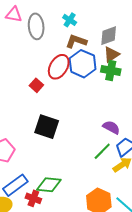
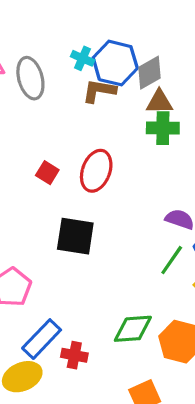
brown triangle: (111, 54) -> (159, 102), turned 42
blue hexagon: (83, 64) -> (115, 63), moved
red ellipse: (59, 67) -> (96, 171), moved
green diamond: (49, 185) -> (133, 329), moved

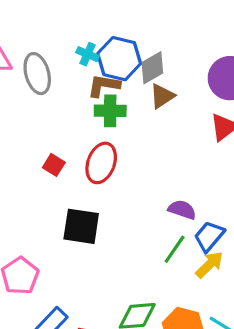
brown triangle: (159, 102) -> (162, 96), turned -32
green cross: (163, 128) -> (110, 111), moved

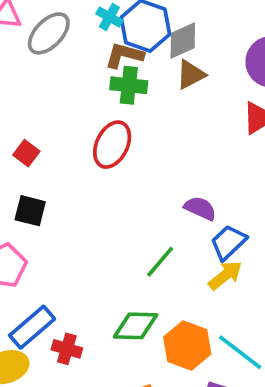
gray ellipse: (37, 74) -> (49, 33), turned 54
red square: (54, 165) -> (26, 153), moved
black square: (81, 226) -> (30, 211), moved, size x0.7
green line: (175, 249) -> (160, 262), moved

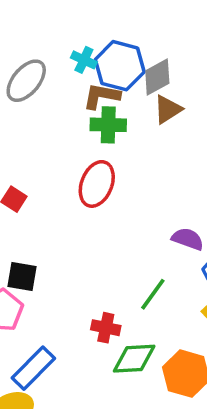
black square: (30, 211) -> (22, 276), moved
red cross: (67, 349) -> (106, 328), moved

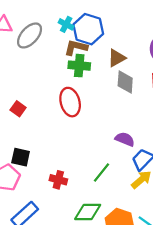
gray diamond: (157, 77) -> (125, 82), moved, turned -60
red ellipse: (97, 184) -> (70, 102), turned -40
red cross: (106, 328) -> (58, 180), moved

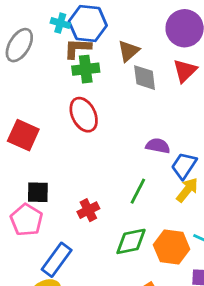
red square: (18, 109) -> (23, 135), size x1.6
red cross: (58, 180) -> (88, 210), turned -30

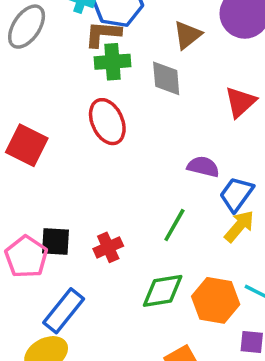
brown triangle: (129, 51) -> (187, 35), moved
red triangle: (185, 71) -> (240, 102), moved
gray diamond: (145, 78) -> (166, 78), moved
black square: (38, 192) -> (55, 241), moved

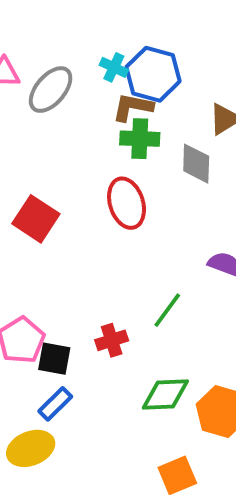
green line: (174, 225) -> (167, 310), moved
black square: (55, 241) -> (54, 359), moved
blue rectangle: (64, 311) -> (55, 404), size x0.7

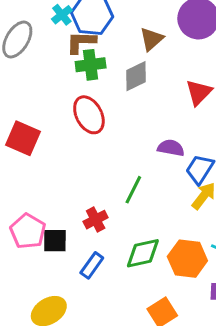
cyan cross: (114, 67) -> (62, 15), turned 36
gray diamond: (196, 164) -> (136, 76), turned 72
blue rectangle: (55, 404) -> (92, 265), moved

